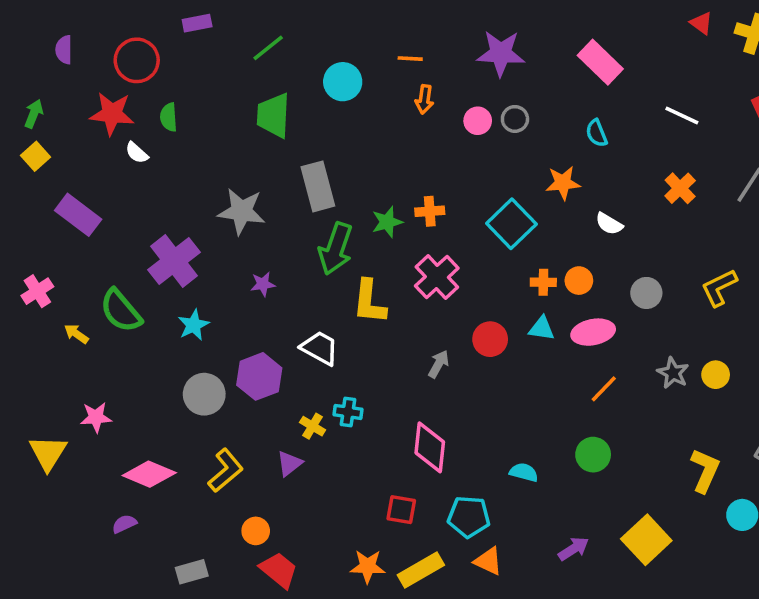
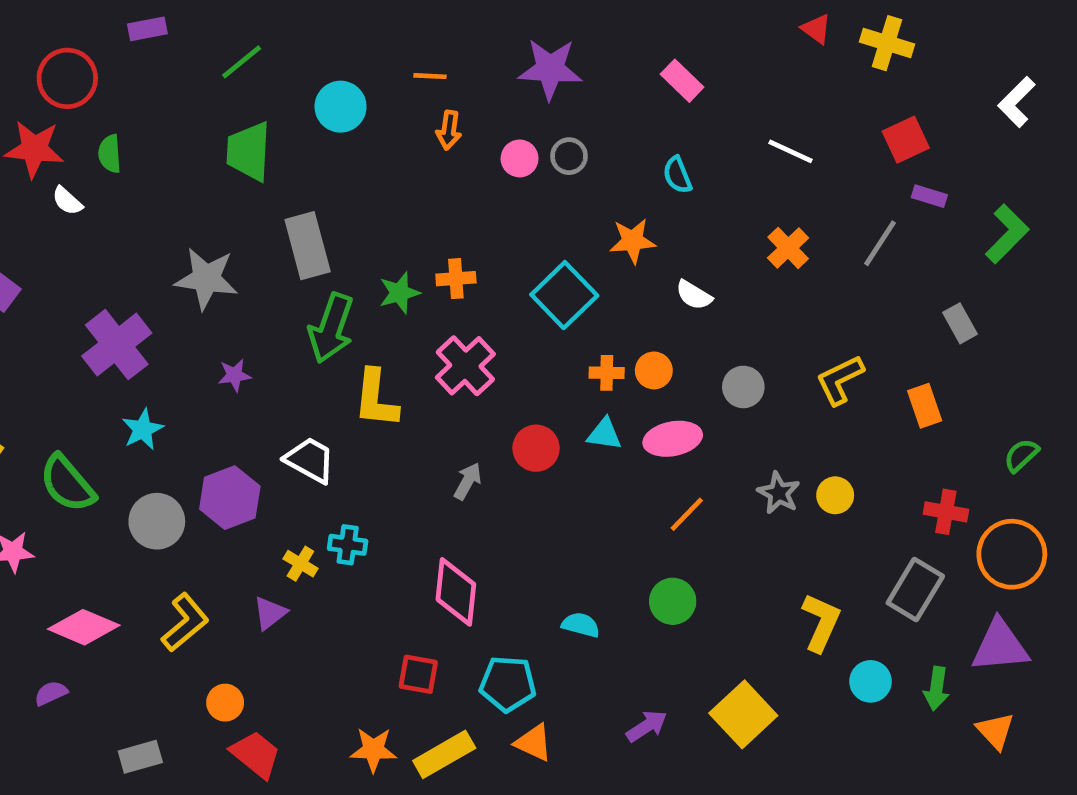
pink rectangle: (600, 62) -> (682, 81), size x0.7
green semicircle: (121, 311) -> (67, 484), moved

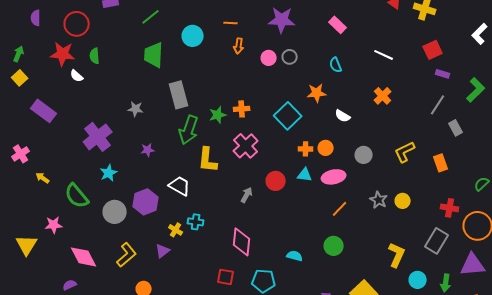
gray line: (880, 243) -> (438, 105), moved
gray star: (206, 279) -> (136, 109), size x0.6
pink diamond: (84, 627) -> (84, 257), turned 40

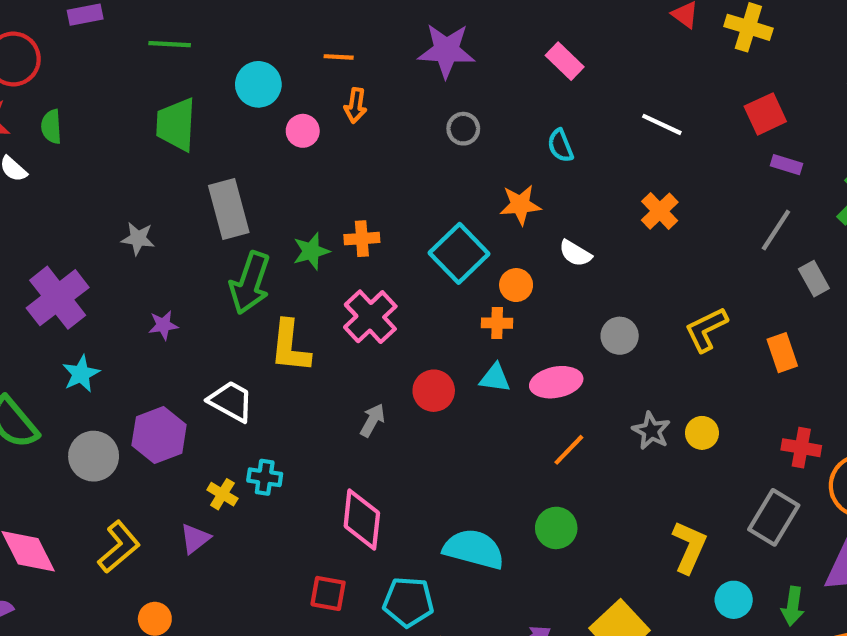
green line: (151, 17) -> (170, 44), turned 42
pink circle: (269, 58) -> (303, 131), moved
orange circle: (326, 148) -> (516, 285), moved
cyan semicircle: (295, 256) -> (474, 549), size x1.8

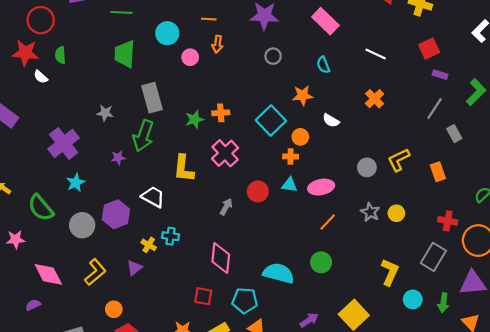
pink rectangle: (565, 61) -> (325, 21), size x1.4
green arrow: (250, 283) -> (143, 136), moved
gray circle: (620, 336) -> (367, 167), moved

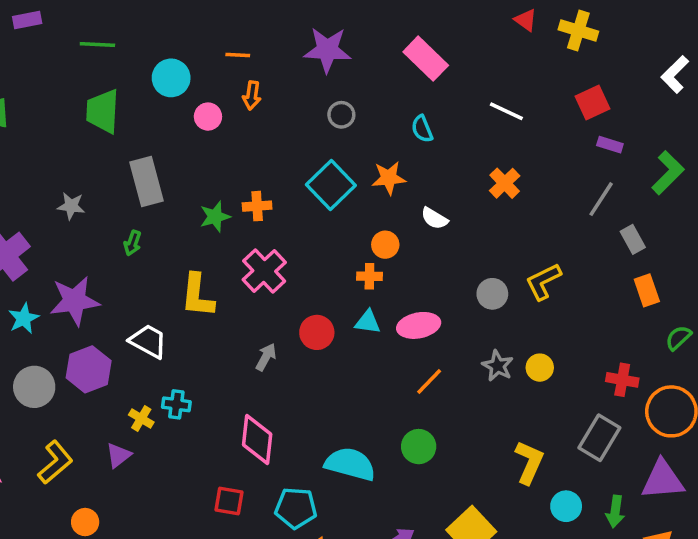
cyan square: (271, 120) -> (331, 185), moved
green arrow: (143, 136) -> (132, 243), size x0.5
purple star: (118, 158) -> (75, 301), moved, size x2.0
orange rectangle: (438, 172) -> (647, 290), moved

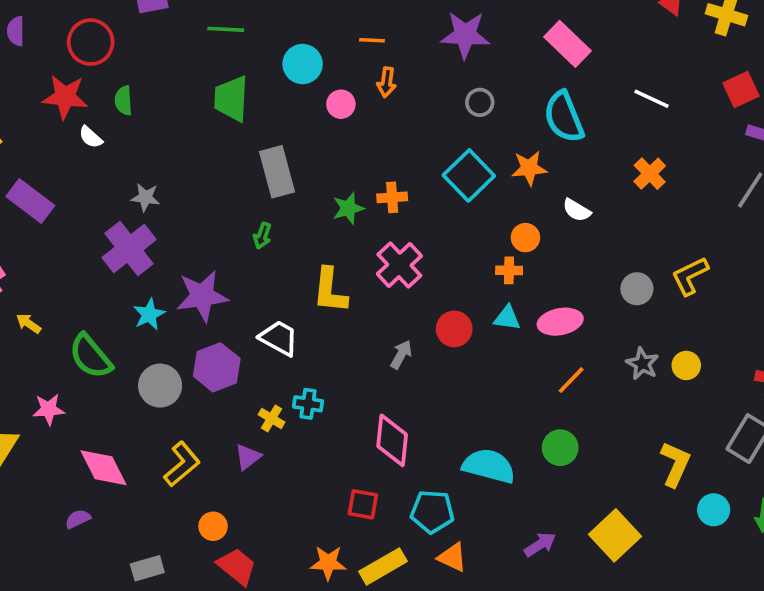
cyan semicircle: (422, 129) -> (564, 117), size x1.8
gray star: (71, 206) -> (145, 197), moved

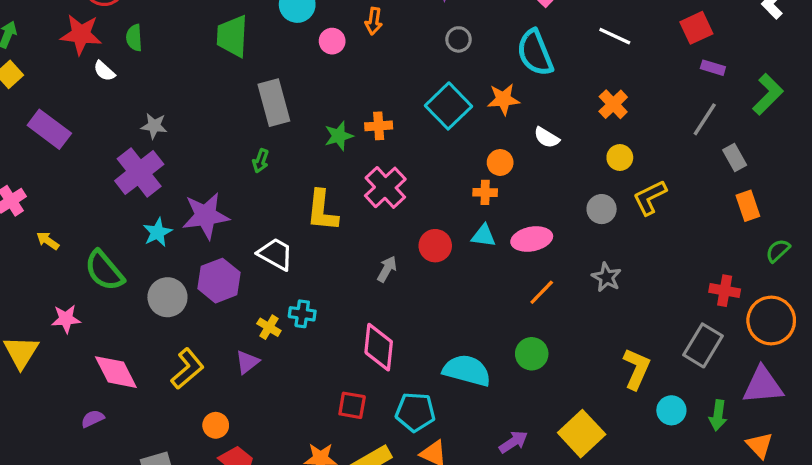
yellow circle: (686, 365) -> (620, 158), moved

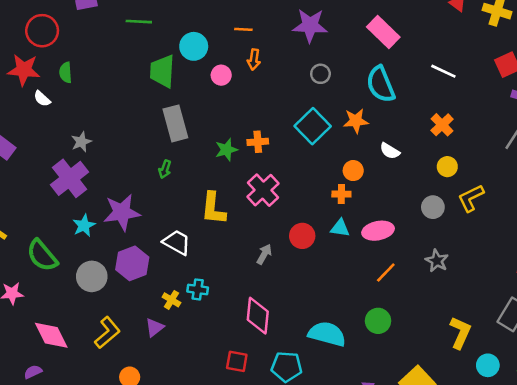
green trapezoid: (232, 36) -> (162, 71), moved
gray star: (154, 126) -> (81, 142), turned -30

